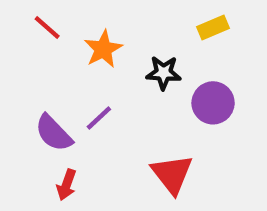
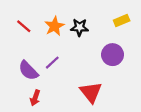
red line: (47, 28) -> (24, 26), moved
yellow rectangle: (213, 28) -> (122, 20), moved
black star: (163, 73) -> (80, 27), moved

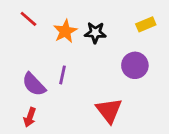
red line: (24, 26) -> (28, 19), moved
purple line: (52, 63) -> (63, 75), turned -35
red arrow: (35, 98) -> (30, 117), moved

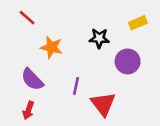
orange star: (65, 31) -> (52, 47), moved, turned -30
black star: (95, 33) -> (99, 38), moved
purple line: (63, 75) -> (76, 86), moved

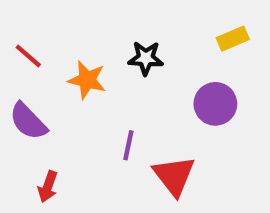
red line: (27, 18) -> (28, 56), moved
black star: (99, 38) -> (146, 58), moved
purple semicircle: (32, 79) -> (28, 121), moved

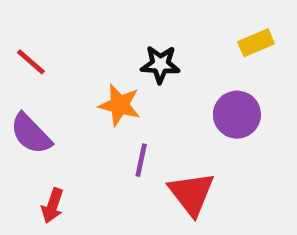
orange star: (87, 80) -> (120, 105), moved

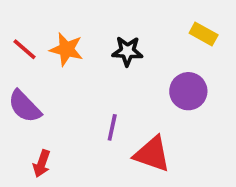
yellow rectangle: (256, 43) -> (204, 34), turned 52
orange star: (120, 105) -> (66, 49), moved
red triangle: (191, 194) -> (152, 154), turned -33

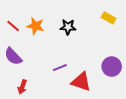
purple circle: (188, 91) -> (112, 67), moved
purple line: (112, 127) -> (60, 68), turned 56

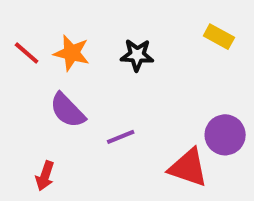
purple semicircle: (13, 56) -> (67, 110), moved
red triangle: (81, 82) -> (188, 168), moved

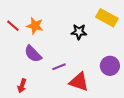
yellow rectangle: (219, 37) -> (107, 18), size x1.5
black star: (137, 55) -> (79, 32), moved
red triangle: (188, 168) -> (79, 82), moved

